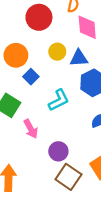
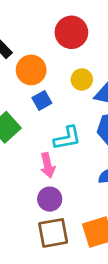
pink arrow: (31, 129) -> (48, 165), moved
brown square: (68, 177) -> (53, 233), turned 30

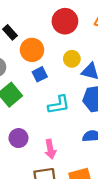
pink arrow: (48, 165) -> (50, 149), moved
purple circle: (50, 199) -> (19, 138), moved

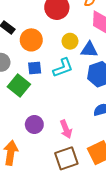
blue square: (40, 74) -> (35, 68), moved, turned 32
cyan L-shape: (59, 105) -> (63, 68), moved

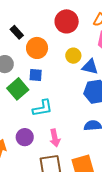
cyan L-shape: (63, 68) -> (43, 108), moved
purple circle: (34, 124) -> (25, 137), moved

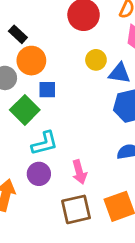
orange circle: (37, 48) -> (31, 61), moved
cyan L-shape: (43, 108) -> (45, 143), moved

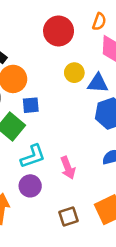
pink arrow: (79, 172) -> (68, 168), moved
brown square: (76, 209) -> (69, 216), size x0.7

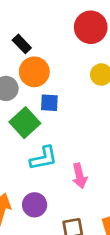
purple circle: (30, 186) -> (35, 205), moved

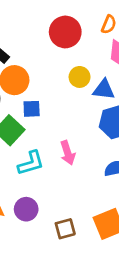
pink arrow: (80, 176) -> (68, 153), moved

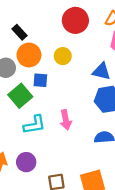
yellow circle: (80, 77) -> (63, 56), moved

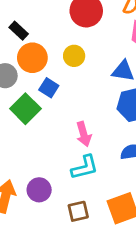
blue square: (40, 80) -> (49, 88), turned 32
cyan L-shape: (34, 125) -> (85, 167), moved

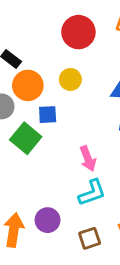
blue square: (49, 88) -> (48, 115), turned -30

